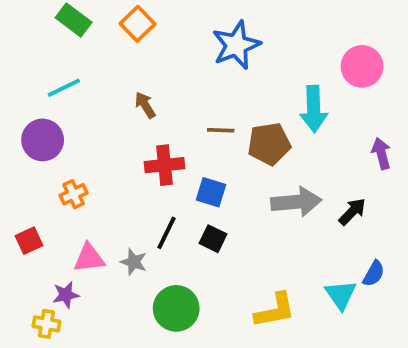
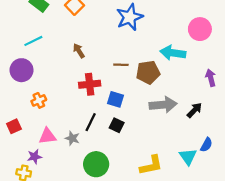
cyan arrow: (314, 109) -> (173, 53), turned 100

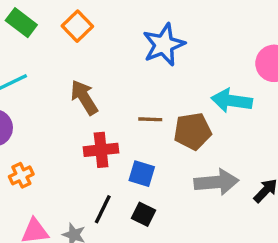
brown arrow: (79, 51) -> (84, 97), size x1.5

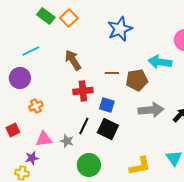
green rectangle: (21, 23) -> (46, 16), moved
black square: (143, 214) -> (108, 129), size x1.5

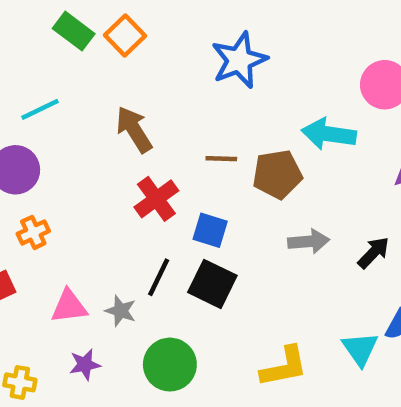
red cross: (83, 91) -> (156, 199), turned -30
orange cross: (36, 106) -> (33, 232), moved
gray arrow: (151, 110) -> (309, 241), size x0.7
purple star: (32, 158) -> (85, 365), moved

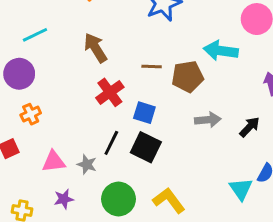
yellow L-shape: (284, 367) -> (169, 200), moved, turned -116

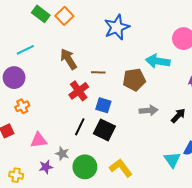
brown line: (152, 67) -> (98, 72), moved
gray star: (87, 164) -> (62, 154), moved

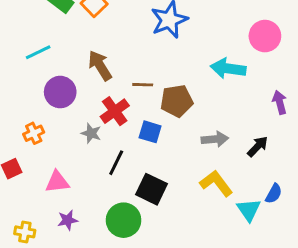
purple circle: (14, 78) -> (60, 92), moved
brown pentagon: (134, 80) -> (177, 101), moved
black square: (104, 130) -> (152, 189), moved
gray star: (62, 154) -> (91, 133), moved
yellow L-shape: (121, 168) -> (216, 183), moved

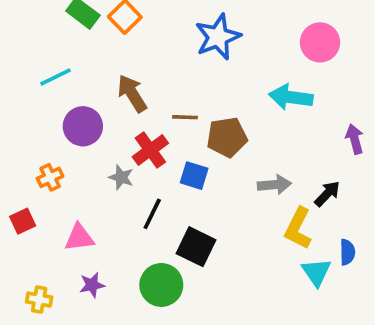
pink circle: (265, 36) -> (320, 42), moved
yellow L-shape: (216, 183) -> (298, 228), moved, turned -116
blue semicircle: (274, 194) -> (347, 252), turned -30

